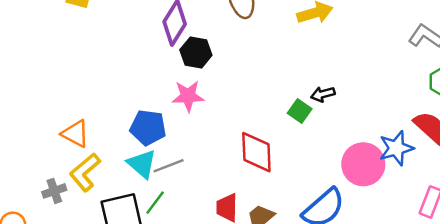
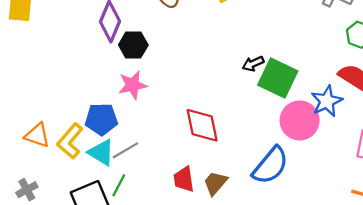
green square: (300, 111) -> (278, 78), moved, size x1.8
yellow L-shape: (85, 172) -> (70, 141), moved

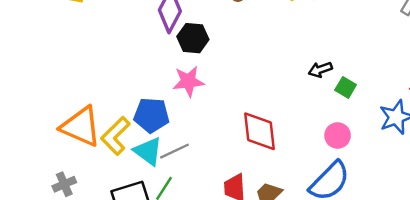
green square: (278, 78) -> (346, 87), size x0.5
pink circle: (300, 120) -> (338, 135), moved, size x0.6
orange triangle: (37, 135) -> (81, 126), size x1.5

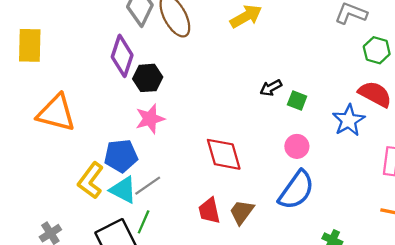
orange triangle: (81, 126) -> (56, 113), moved

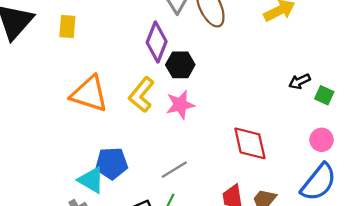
yellow rectangle: (30, 45) -> (67, 27), size x0.7
blue pentagon: (121, 156) -> (112, 163), moved
yellow L-shape: (91, 180) -> (141, 95), moved
cyan triangle: (123, 190) -> (91, 180), moved

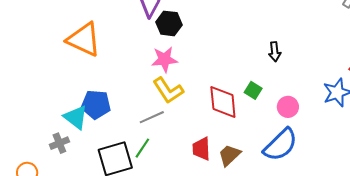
black arrow: (299, 81) -> (275, 52), turned -78
yellow L-shape: (141, 95) -> (168, 90), moved, turned -80
green square: (324, 95) -> (253, 90), moved

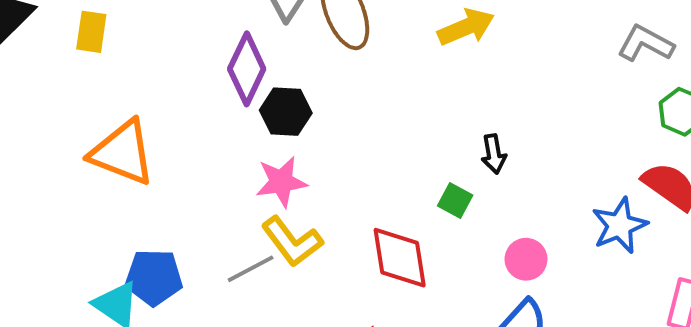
green square: (253, 90) -> (455, 200), moved
gray line: (152, 117) -> (251, 269), moved

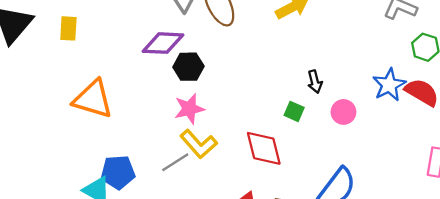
purple diamond: (247, 69) -> (163, 43), turned 72
blue star: (620, 225) -> (389, 85), moved
pink circle: (526, 259) -> (343, 112), moved

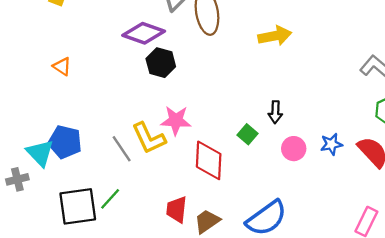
blue star: (389, 85) -> (331, 144), moved, size x0.7
orange triangle: (93, 99) -> (62, 66), size x0.5
pink star: (189, 109) -> (176, 120), moved
gray line: (175, 162) -> (122, 149), turned 72

